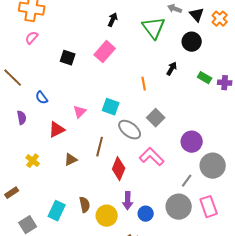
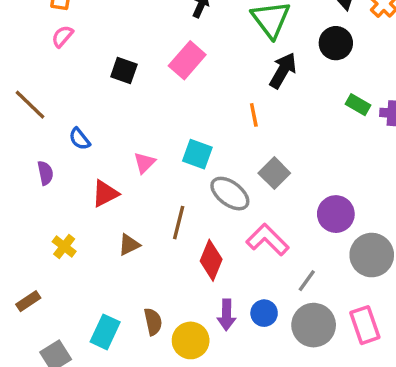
black arrow: (172, 69) -> (283, 70), moved, size x1.5
gray line: (187, 181) -> (307, 281), moved
blue circle: (146, 214) -> (264, 313), moved

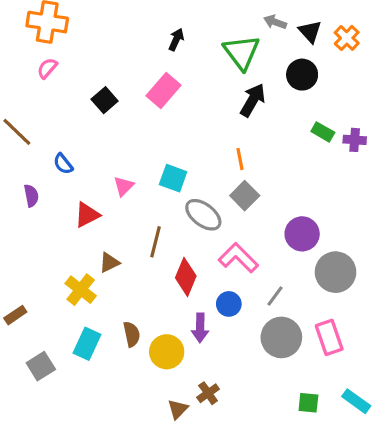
black square: (124, 70) -> (105, 100), turned 30
orange line: (254, 115) -> (240, 159), moved
yellow cross: (64, 246) -> (81, 290), moved, size x1.4
blue circle: (264, 313) -> (229, 304), moved

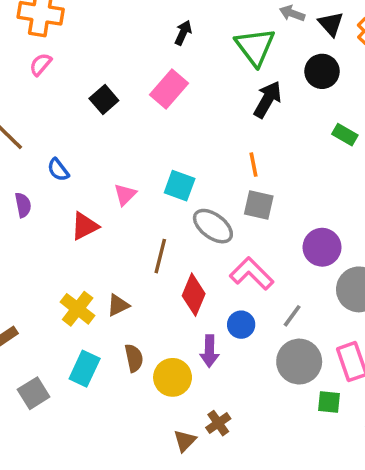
gray square: (245, 196) -> (259, 205), turned -32
brown triangle: (109, 263) -> (118, 305), moved
green square: (308, 403) -> (329, 402), moved

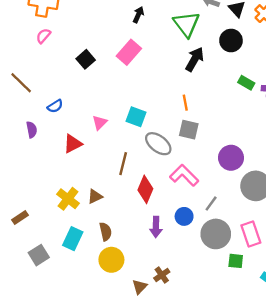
blue semicircle: (58, 170) -> (55, 106), turned -84
blue circle: (241, 325) -> (184, 216), moved
yellow circle: (173, 377) -> (111, 260), moved

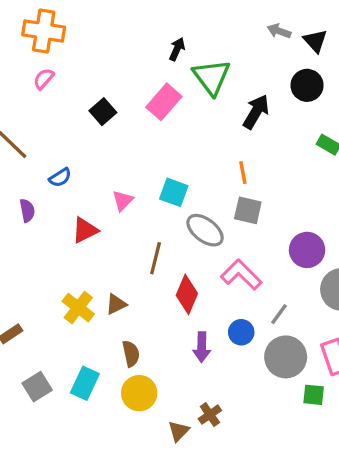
green triangle: (186, 24) -> (212, 77), moved
cyan rectangle: (73, 239) -> (85, 383), moved

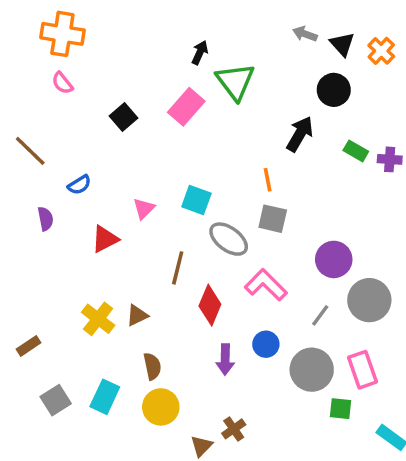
pink semicircle: (44, 79) -> (62, 83), turned -80
black arrow: (256, 112) -> (300, 134), moved
gray line: (279, 314) -> (320, 315), moved

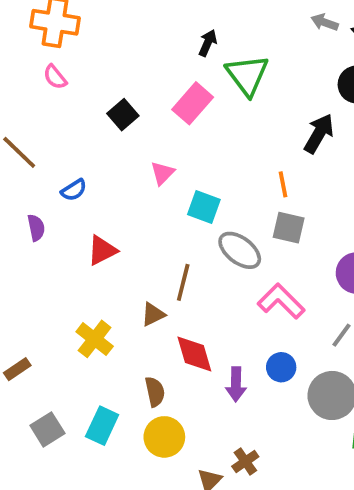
pink triangle: (144, 209) -> (162, 173), moved
red diamond: (210, 305) -> (194, 354), moved, turned -39
brown triangle: (137, 315) -> (153, 314), moved

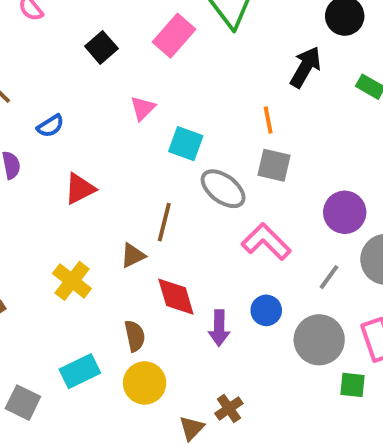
cyan rectangle: (102, 426) -> (80, 371), turned 39
gray square: (47, 429) -> (23, 403), moved, turned -32

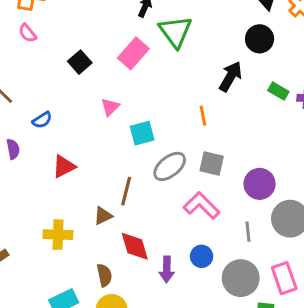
cyan square: (186, 144) -> (142, 133), turned -35
gray square: (274, 165) -> (212, 164), moved
gray ellipse: (223, 189) -> (170, 166), turned -76
gray line: (329, 277) -> (248, 232), turned -42
yellow cross: (72, 281) -> (58, 235), turned -36

